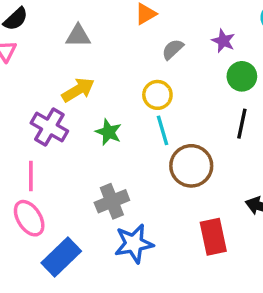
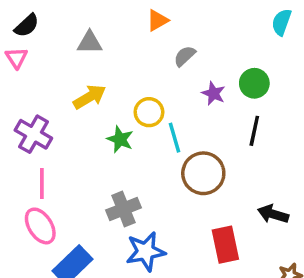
purple star: (223, 41) -> (214, 93), moved
yellow circle: (157, 95) -> (149, 112), moved
purple cross: (49, 127) -> (33, 134), moved

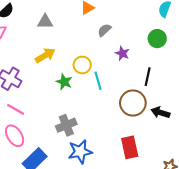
green circle: (254, 83) -> (157, 39), moved
brown circle: (203, 173) -> (133, 103), moved
pink line: (42, 183) -> (16, 109), turned -60
black arrow: (273, 214) -> (160, 113), moved

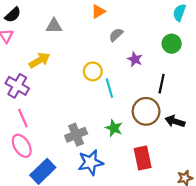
yellow arrow: (45, 55) -> (39, 60), moved
green star: (64, 82) -> (114, 128), moved
pink line: (16, 109) -> (23, 118), turned 36

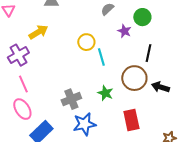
green circle: (172, 44) -> (142, 17), moved
purple cross: (17, 86) -> (18, 55), turned 30

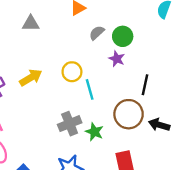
green circle: (142, 17) -> (123, 36), moved
yellow arrow: (38, 32) -> (31, 78), moved
gray cross: (71, 99) -> (70, 124), moved

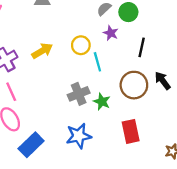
purple star: (117, 59) -> (111, 33), moved
black line: (145, 85) -> (142, 47), moved
black arrow: (159, 125) -> (163, 81), moved, turned 36

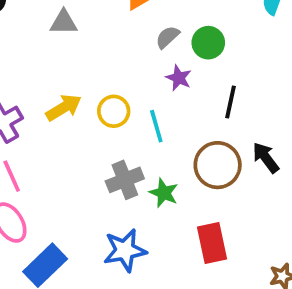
yellow circle: (81, 45) -> (114, 111), moved

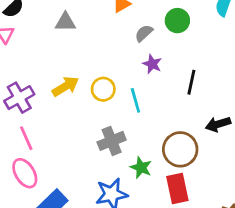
green circle: (208, 43) -> (177, 21), moved
black arrow: (266, 158) -> (218, 124), turned -70
brown circle: (218, 165) -> (180, 149), moved
green star: (164, 193) -> (141, 168), moved

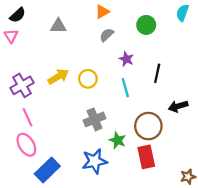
gray semicircle: (144, 33) -> (107, 35), moved
cyan line: (135, 100) -> (125, 88), moved

